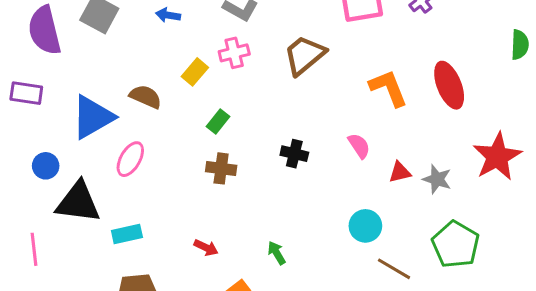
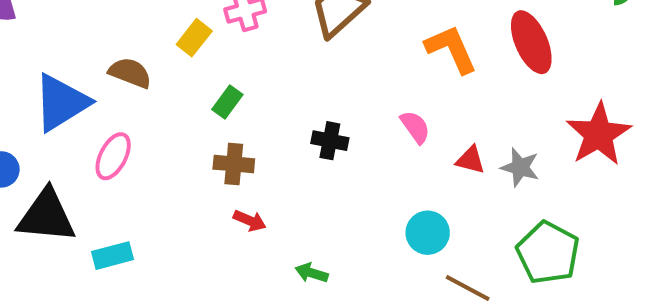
red triangle: (400, 172) -> (470, 160), turned 30
red arrow: (206, 248) -> (250, 221), moved
green arrow: (277, 253) -> (312, 273), turned -40

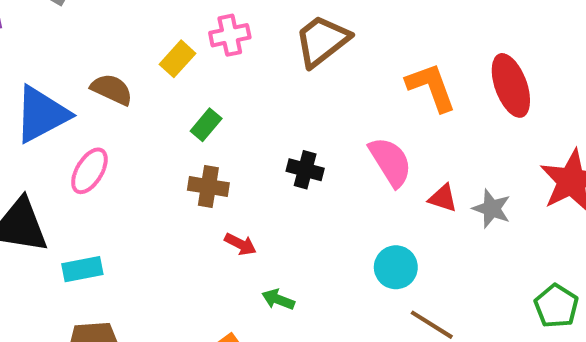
pink semicircle: (415, 127) -> (390, 162), size x1.5
red arrow: (250, 221) -> (240, 244), moved
green pentagon: (548, 253) -> (556, 306), moved, size x0.7

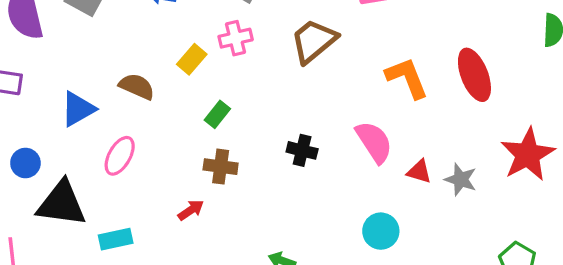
blue triangle: (42, 114) -> (78, 109), size x0.7
red arrow: (240, 244) -> (191, 210), moved, turned -60

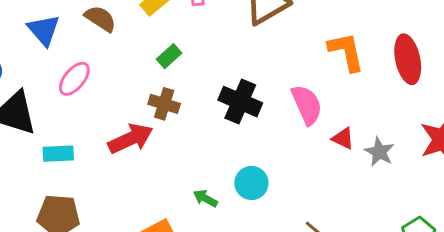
blue triangle: (78, 109) -> (44, 30), turned -51
black cross: (302, 150) -> (240, 102), size x1.5
red arrow: (191, 210) -> (131, 139), size x1.8
cyan circle: (381, 231) -> (251, 183), moved

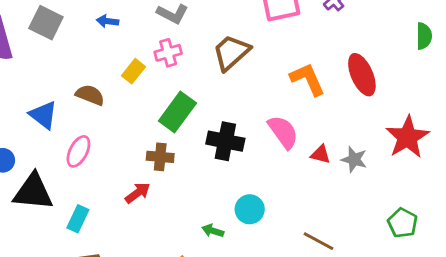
green rectangle: (169, 56) -> (177, 112), moved, size x1.8
red arrow: (131, 139) -> (138, 193), size x0.7
cyan rectangle: (58, 154) -> (78, 219), turned -50

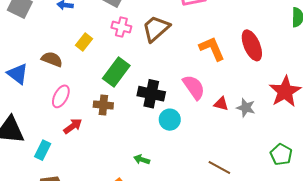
pink cross: (168, 53) -> (121, 27), moved, turned 30
pink ellipse: (78, 151) -> (61, 96), moved
red arrow: (138, 193) -> (73, 126), moved
cyan circle: (250, 209) -> (170, 120), moved

